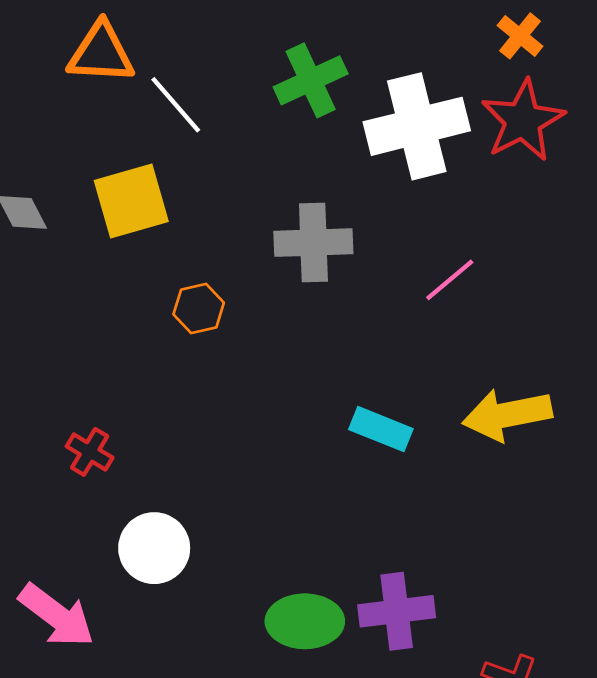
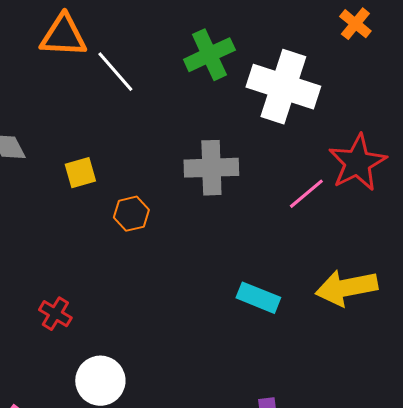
red star: (523, 121) -> (357, 163), moved
white cross: (417, 126) -> (283, 87), turned 32
yellow square: (131, 201) -> (80, 173), moved, size x0.6

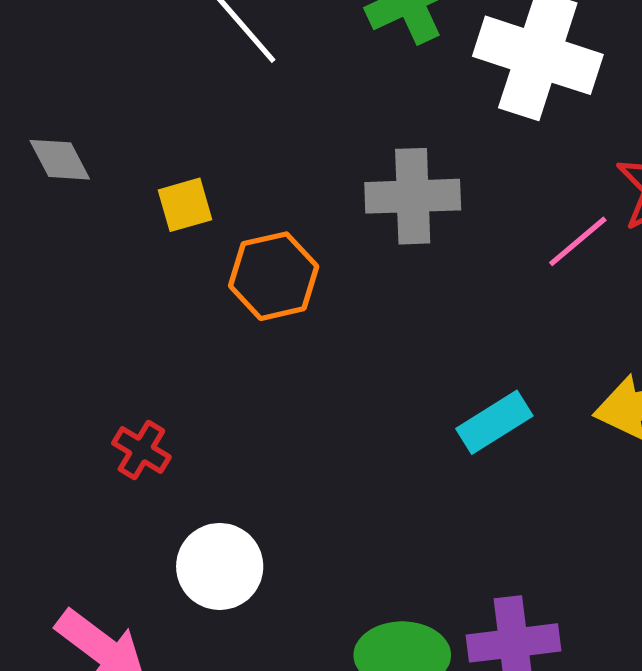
orange hexagon: (131, 214) -> (274, 276), size x1.4
cyan rectangle: (258, 298) -> (494, 422), turned -54

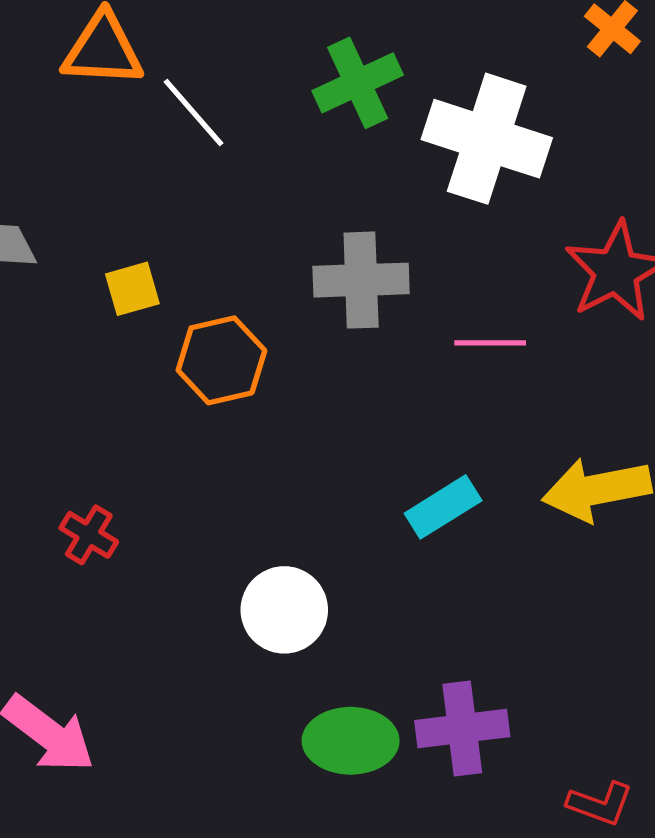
pink line: (578, 241) -> (490, 343), moved, turned 40
white circle: (220, 566) -> (284, 610), moved

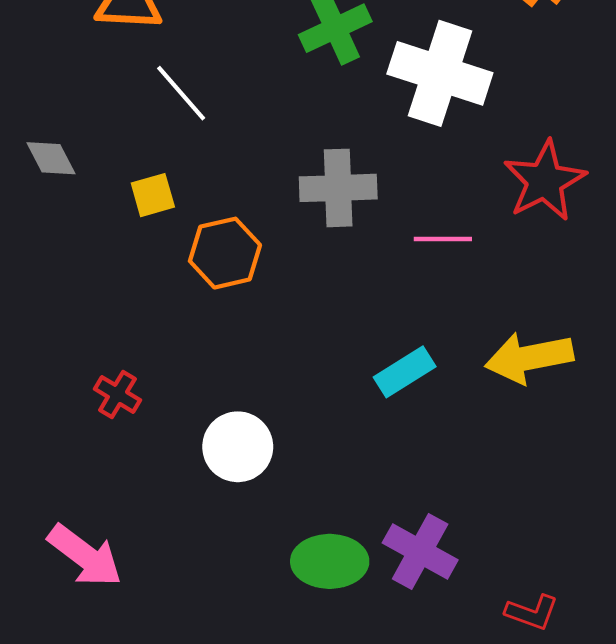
white line: (194, 113) -> (181, 93), moved
white circle: (284, 610) -> (238, 447), moved
purple cross: (462, 729) -> (420, 551), turned 36

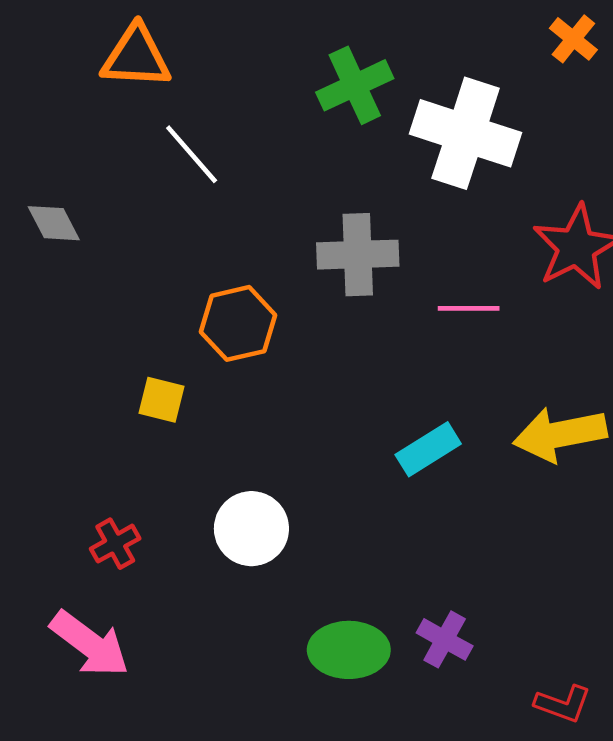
yellow square: (153, 195) -> (162, 400), moved, turned 30
red cross: (117, 394) -> (115, 544), moved, turned 30
purple cross: (420, 551) -> (445, 639), size x0.7

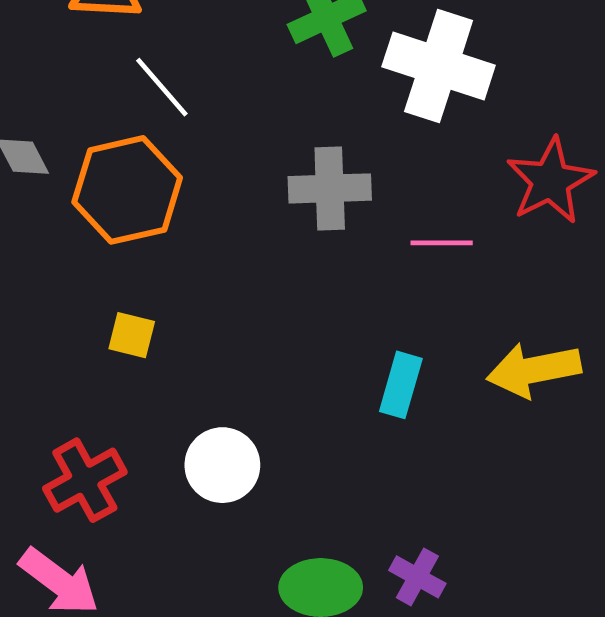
orange hexagon: (238, 323) -> (127, 190), moved, size x1.4
cyan rectangle: (428, 449) -> (401, 385), turned -42
red cross: (115, 544) -> (85, 480), size x1.6

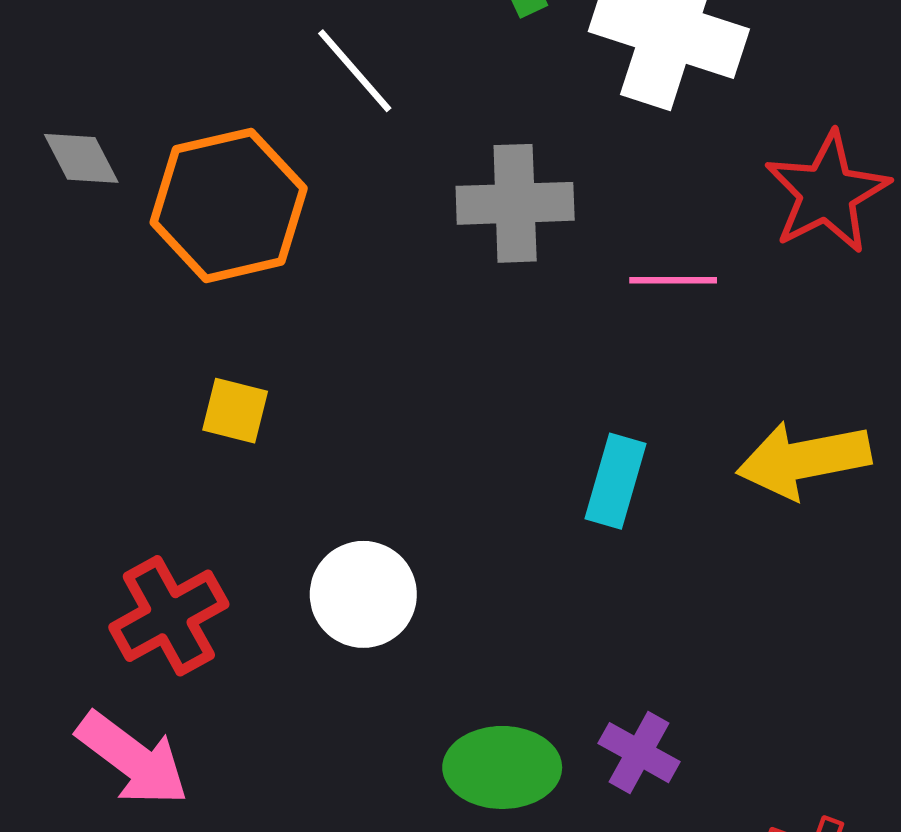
white line: (162, 87) -> (355, 71), moved

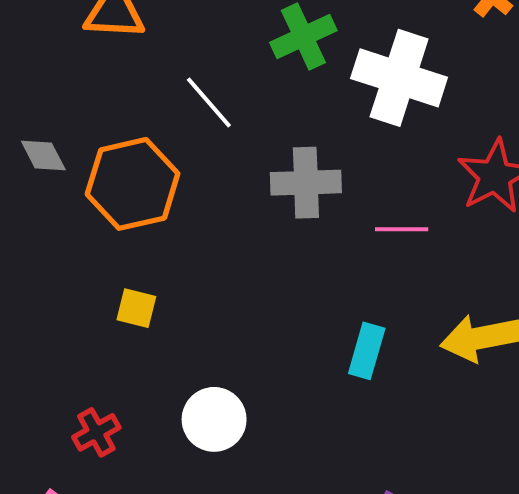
red cross: (169, 616) -> (96, 432), size x0.7

